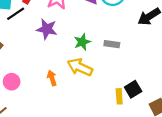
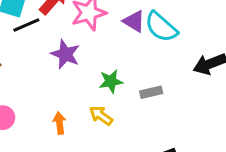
gray rectangle: (112, 44) -> (151, 92), turned -32
yellow arrow: (80, 67) -> (101, 116), size x0.7

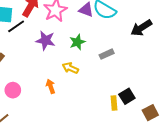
green star: (111, 81) -> (77, 42), moved
yellow arrow: (101, 116) -> (70, 68), moved

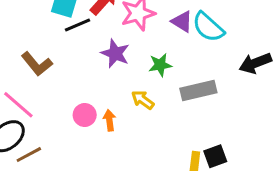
gray rectangle: (107, 54) -> (198, 90), size x1.6
pink circle: (13, 90) -> (85, 115), moved

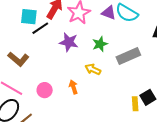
pink circle: (85, 115) -> (45, 90), moved

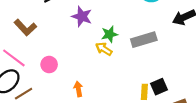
green star: (100, 44) -> (110, 34), moved
orange arrow: (73, 87) -> (78, 89), moved

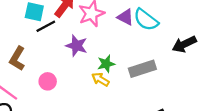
brown L-shape: (25, 28) -> (17, 59), turned 75
pink circle: (49, 65) -> (48, 81), moved

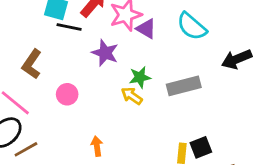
purple triangle: (125, 17) -> (146, 29), moved
black line: (46, 26) -> (69, 27), turned 36

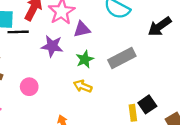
purple triangle: (146, 29) -> (82, 29), moved, turned -30
yellow arrow: (132, 96) -> (83, 86), moved

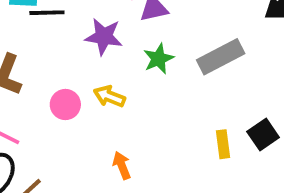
yellow arrow: (83, 86) -> (109, 96), moved
yellow rectangle: (133, 113) -> (223, 144), moved

